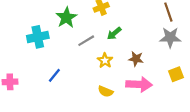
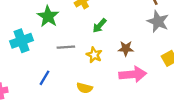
gray star: (170, 38) -> (158, 21), turned 30
gray line: (86, 41) -> (66, 47), moved, turned 35
yellow semicircle: (105, 91) -> (84, 88), moved

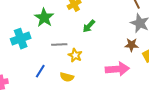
brown star: (126, 49) -> (131, 45), moved
yellow star: (94, 55) -> (75, 55), moved
yellow semicircle: (84, 88) -> (67, 77), moved

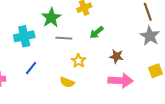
gray line: (59, 45) -> (64, 38), moved
brown star: (131, 45) -> (116, 56), moved
blue line: (40, 71) -> (31, 68), moved

